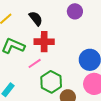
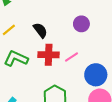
pink line: (35, 63) -> (71, 57), moved

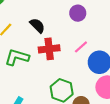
pink line: (71, 57) -> (81, 47), moved

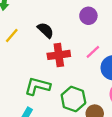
green L-shape: (17, 57) -> (37, 86), moved

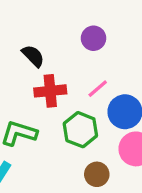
green hexagon: (73, 99) -> (80, 130), moved

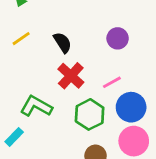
red cross: (50, 91) -> (71, 76), turned 36

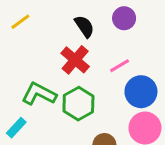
black semicircle: (63, 43) -> (84, 26), moved
green hexagon: (90, 114) -> (78, 104), moved

